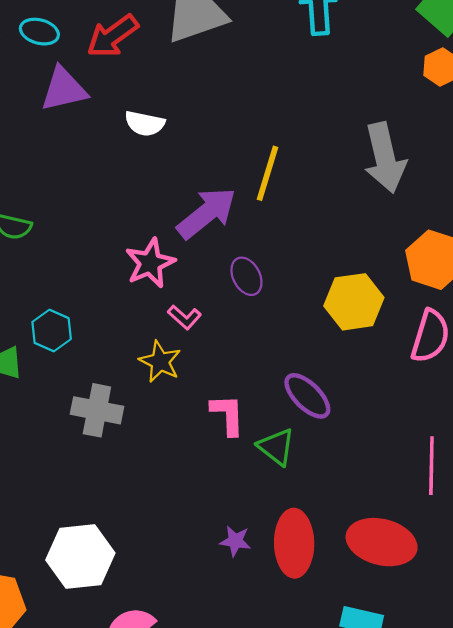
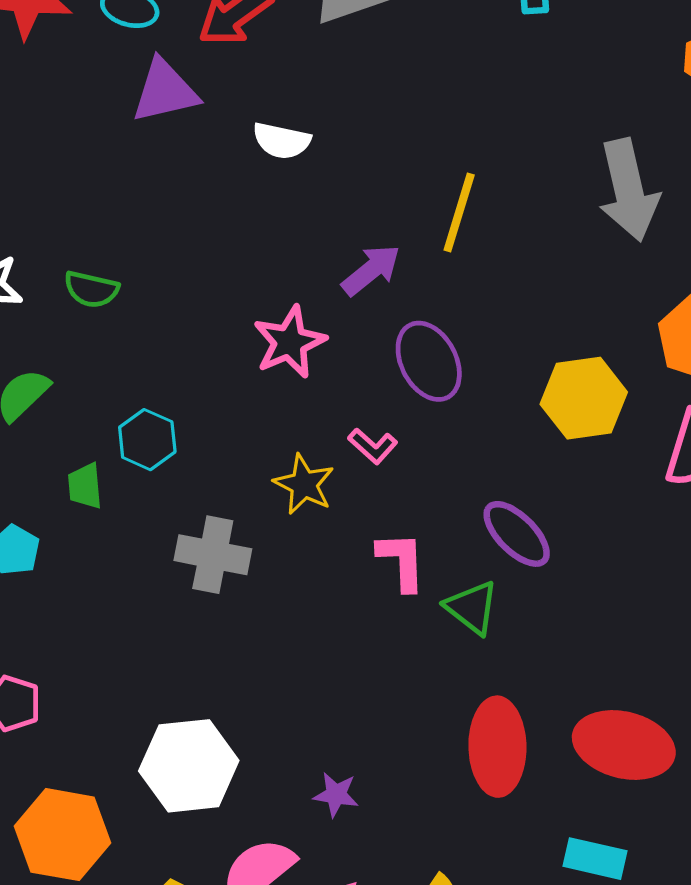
purple arrow: (207, 213) -> (371, 270), size x0.7
purple ellipse: (246, 276) -> (429, 361), size x1.4
pink L-shape: (184, 317) -> (373, 446), moved
purple star: (235, 541) -> (336, 795), moved

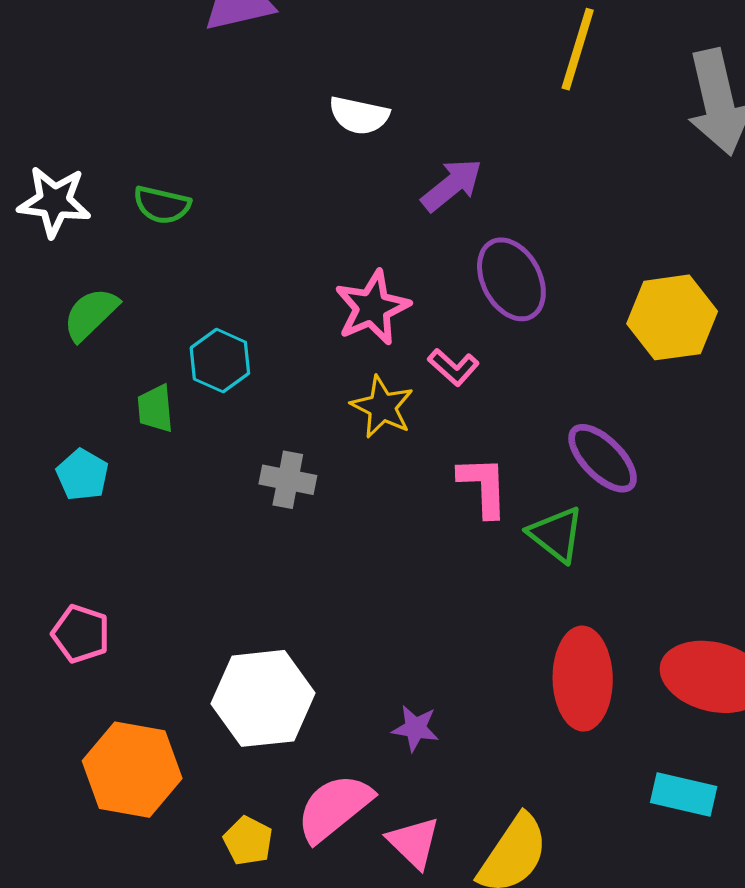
white semicircle: (282, 141) -> (359, 115), moved
yellow line: (459, 213) -> (578, 49), moved
pink star: (290, 342) -> (372, 308), moved
gray cross: (213, 555) -> (288, 480), size x0.7

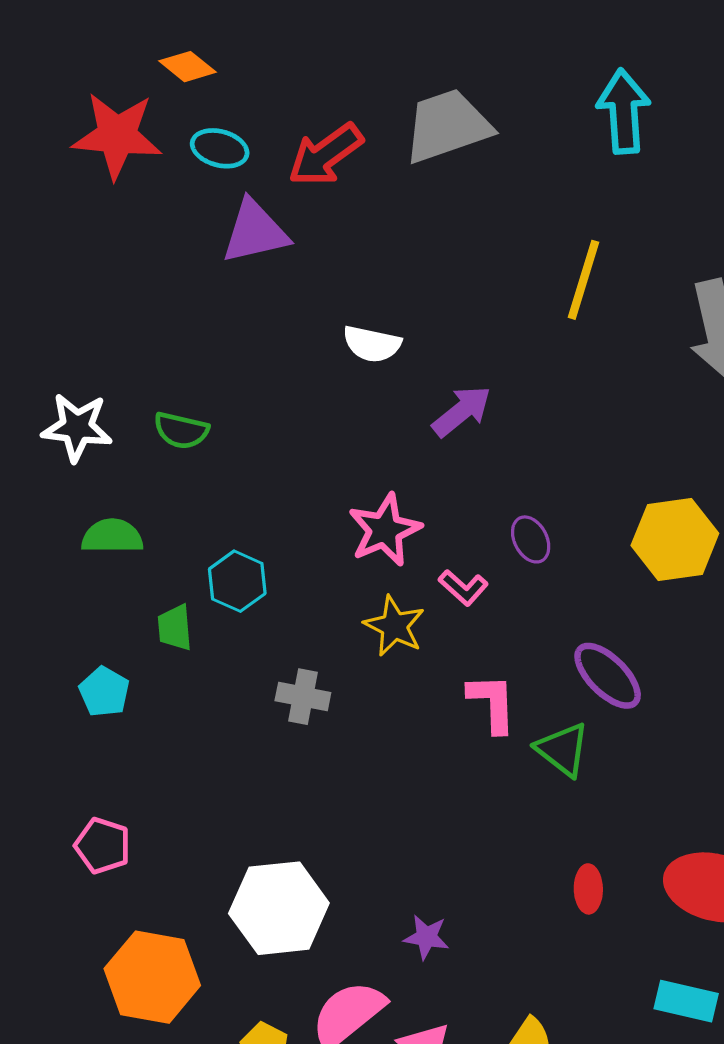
purple ellipse: (511, 279) -> (531, 539), moved, size x0.6
green semicircle: (91, 314) -> (112, 536), turned 44
red ellipse: (583, 679) -> (588, 889), size x0.5

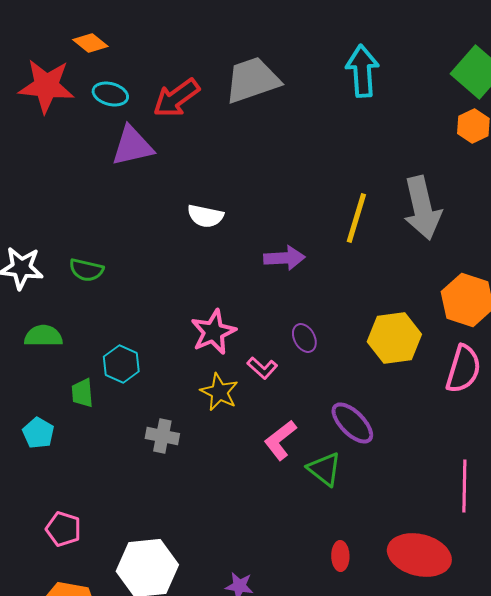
yellow line: (584, 280) -> (356, 218), moved
purple arrow: (462, 411) -> (284, 258), moved, turned 36
pink L-shape: (492, 703) -> (280, 440), turned -126
pink pentagon: (103, 846) -> (63, 529), moved

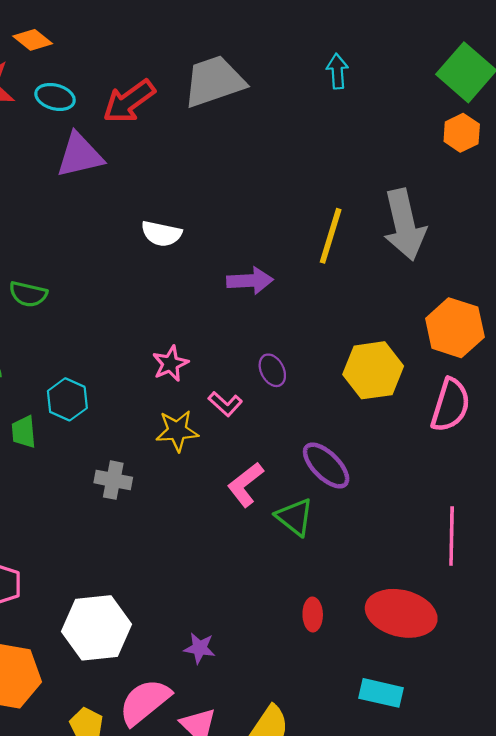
cyan arrow: (362, 71) -> (337, 71), size x0.6
pink star: (213, 332) -> (170, 364), size x0.7
yellow star: (219, 392) -> (177, 431), turned -30

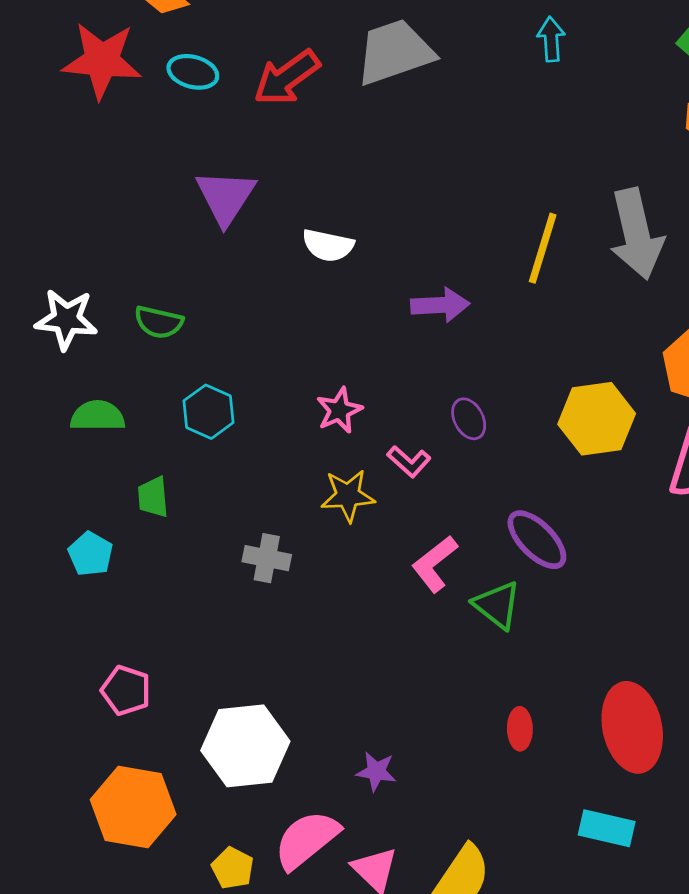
purple triangle: (80, 155) -> (226, 197), moved, turned -44
cyan hexagon: (67, 399) -> (208, 412), moved
red ellipse: (401, 613) -> (632, 727), turned 64

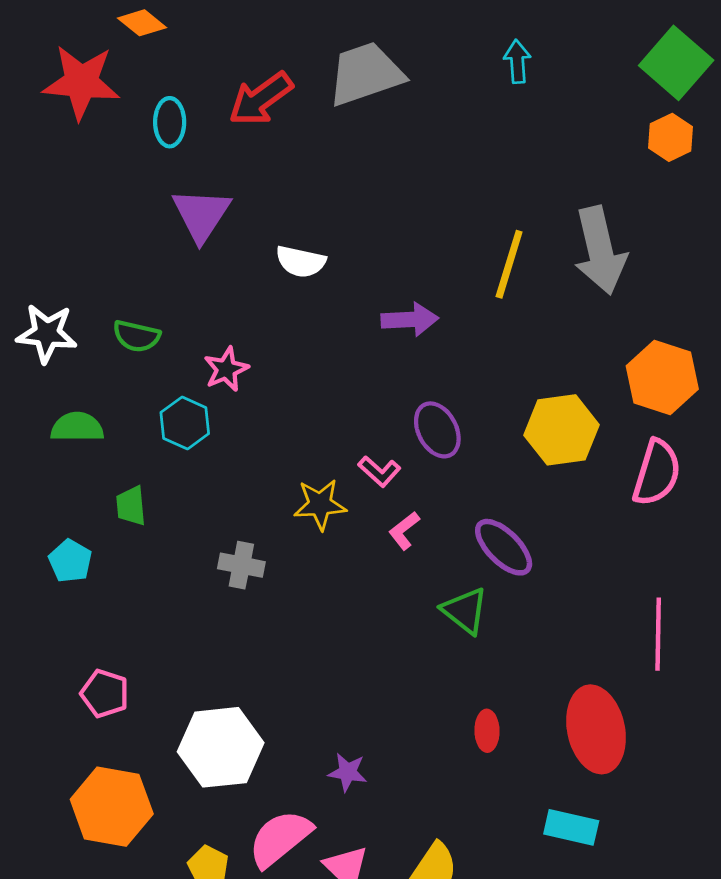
cyan ellipse: (193, 72) -> (170, 122), moved, turned 75
pink star: (339, 410) -> (226, 369), moved
purple ellipse: (469, 419) -> (437, 430), size x1.4
pink L-shape: (435, 564) -> (404, 531), moved, size x0.7

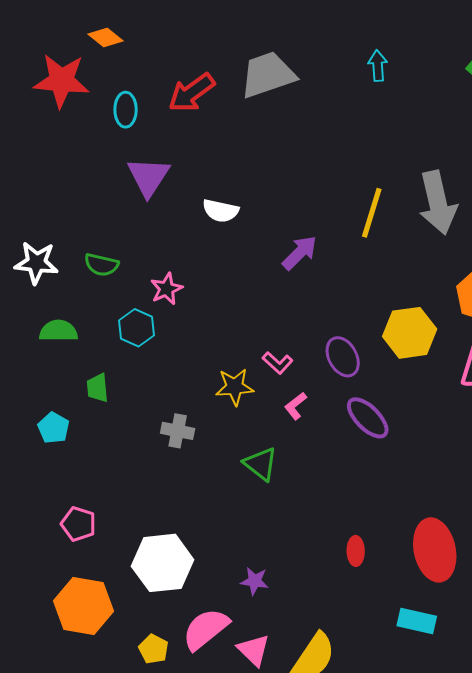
purple arrow: (410, 320) -> (300, 253), turned -42
purple ellipse: (437, 430) -> (343, 357), moved
green triangle: (465, 611) -> (261, 464), moved

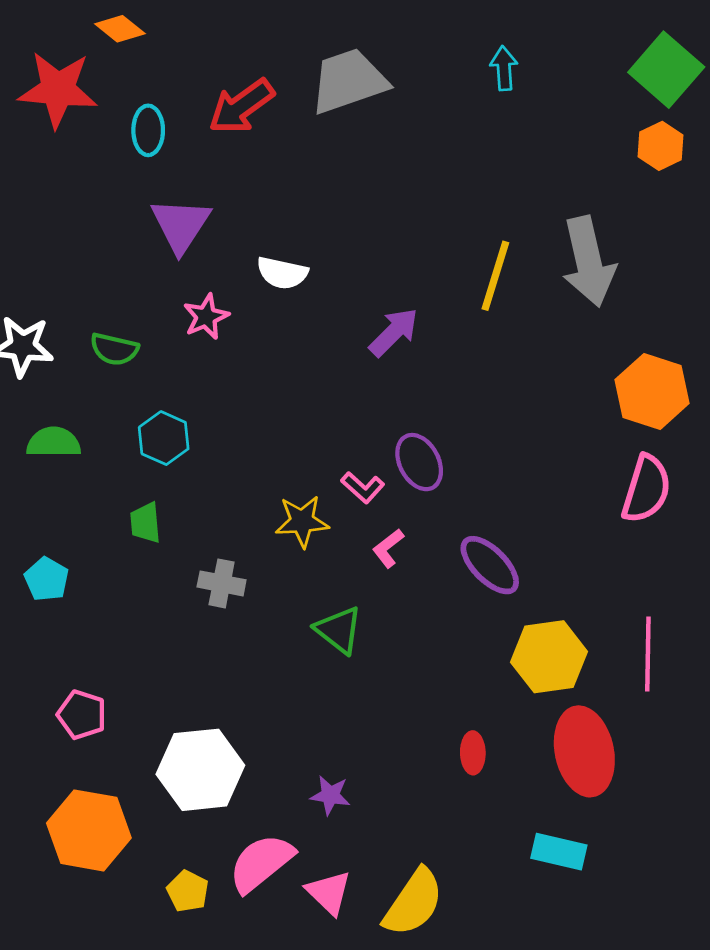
pink star: (167, 289) -> (206, 317), moved
yellow hexagon: (410, 333) -> (549, 657), moved
purple ellipse: (343, 357) -> (419, 462), moved
green trapezoid: (97, 388) -> (145, 523), moved

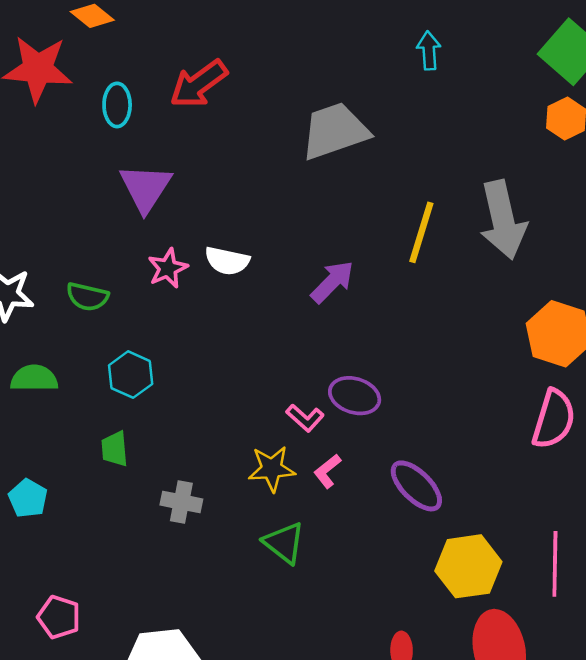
gray trapezoid: (349, 81) -> (335, 131), moved
white semicircle: (282, 273) -> (227, 261), moved
purple ellipse: (419, 462) -> (355, 396), turned -45
yellow star: (302, 521) -> (272, 469), moved

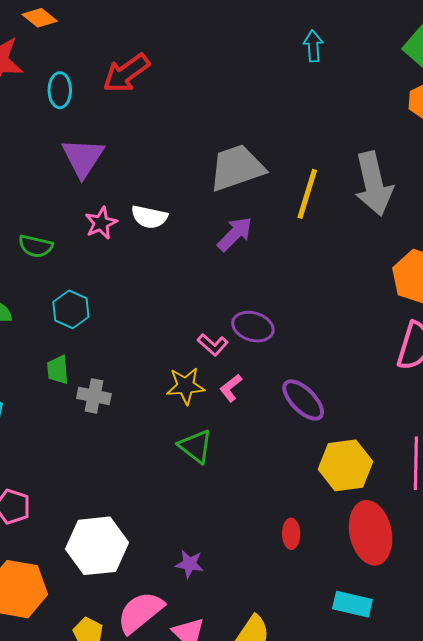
gray trapezoid: (335, 131) -> (237, 168), moved
gray cross: (181, 502) -> (94, 396), moved

